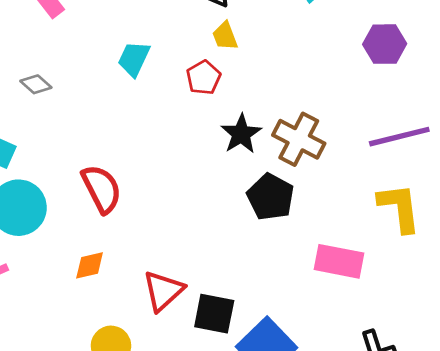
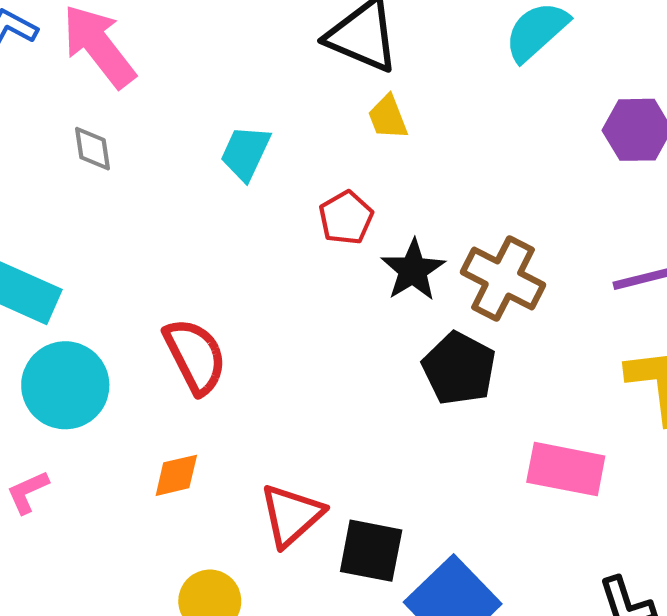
red pentagon: (204, 78) -> (346, 218), moved
gray diamond: (36, 84) -> (93, 149), moved, turned 40

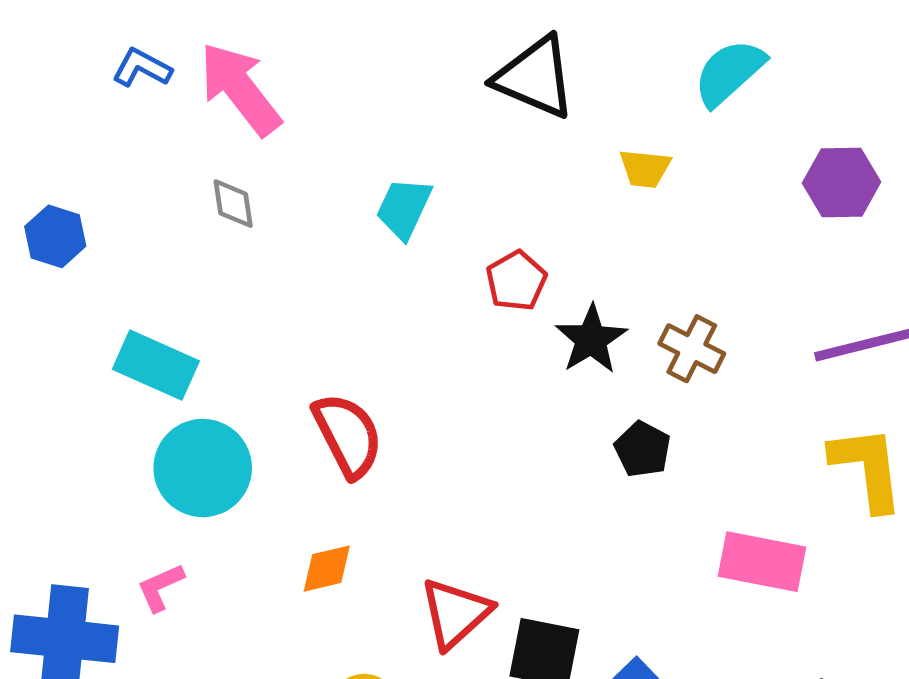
yellow trapezoid: (388, 117) -> (645, 168), moved, turned -63
brown cross: (503, 278) -> (692, 349), size x0.7
black pentagon: (459, 369) -> (643, 449), size x0.7

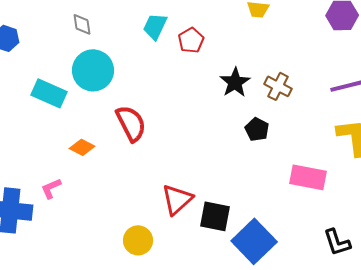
red pentagon: (516, 281) -> (191, 40), moved
cyan circle: (203, 468) -> (93, 70), moved
orange diamond: (327, 569) -> (82, 147), moved, turned 40

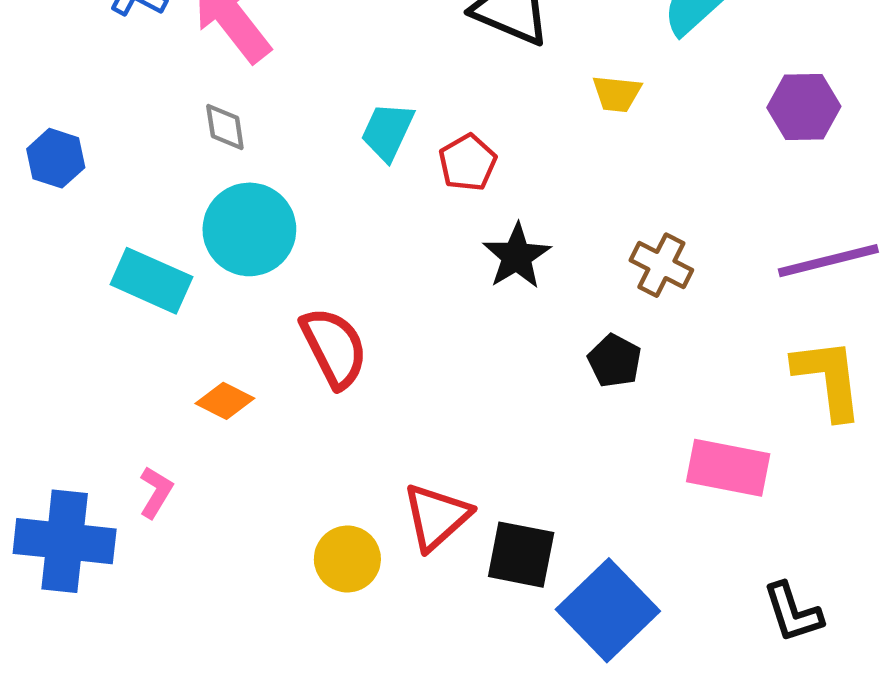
black star: (235, 82) -> (517, 256), moved
pink L-shape: (51, 188) -> (156, 492), turned 145
yellow circle: (138, 240) -> (347, 559), moved

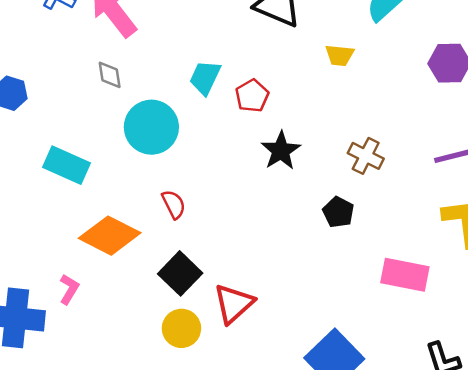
cyan circle: (249, 229) -> (151, 127), moved
red semicircle: (334, 347) -> (174, 204), size x0.6
orange diamond: (225, 401) -> (110, 236), size x1.8
black square: (521, 555) -> (180, 273), moved, turned 33

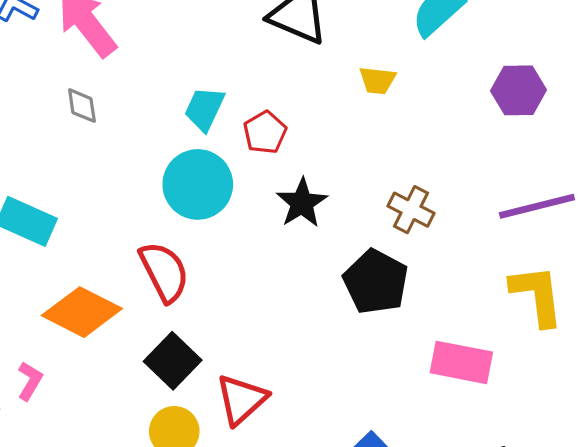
cyan circle: (151, 127) -> (198, 184), moved
red semicircle: (174, 204) -> (164, 272), size x1.6
black pentagon: (338, 212) -> (376, 282), size x1.6

